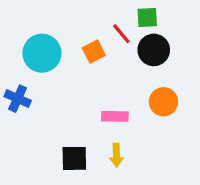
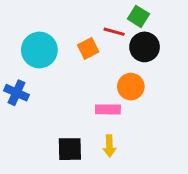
green square: (147, 18) -> (138, 16), turned 35
red line: (121, 34) -> (114, 32), turned -35
orange circle: (163, 102) -> (131, 87), moved

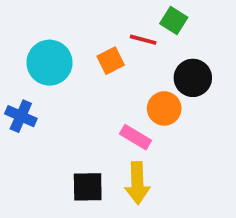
black circle: (145, 47) -> (193, 78), moved
pink rectangle: (108, 109) -> (136, 137), turned 30
yellow arrow: (109, 146) -> (137, 183), size x1.5

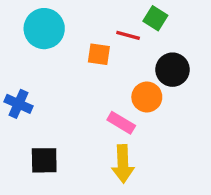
orange square: (111, 61) -> (99, 54), turned 35
cyan circle: (50, 63) -> (44, 29), moved
black square: (88, 187) -> (44, 160), moved

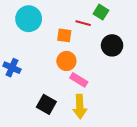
orange circle: (147, 97) -> (66, 61), moved
black square: (44, 160) -> (46, 104), moved, turned 30

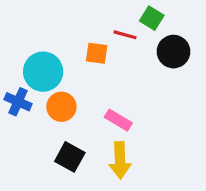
cyan circle: (29, 19) -> (43, 72), moved
black circle: (112, 45) -> (173, 52), moved
orange circle: (66, 61) -> (61, 107), moved

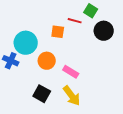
orange circle: (61, 107) -> (47, 61), moved
yellow arrow: (120, 160) -> (72, 96), turned -35

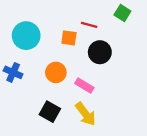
green square: (91, 11) -> (122, 13), moved
black circle: (104, 31) -> (100, 52), moved
cyan circle: (26, 43) -> (26, 36), moved

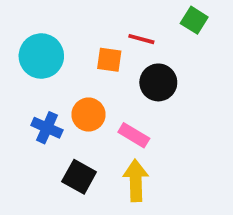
blue cross: (13, 72) -> (47, 128), moved
yellow arrow: (86, 114) -> (136, 181), turned -145

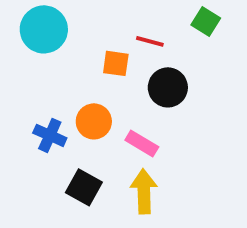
cyan circle: (41, 56) -> (44, 29), moved

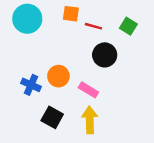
green square: (206, 21) -> (128, 26), moved
orange square: (116, 63) -> (71, 14), moved

